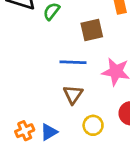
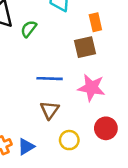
brown square: (92, 30) -> (85, 47), moved

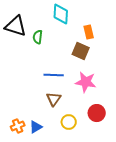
green semicircle: (29, 29) -> (38, 37), turned -32
brown square: (85, 47) -> (81, 51), turned 36

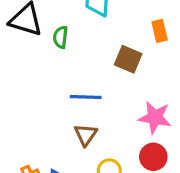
orange rectangle: (89, 32) -> (160, 31), moved
pink star: (86, 82) -> (155, 117), moved

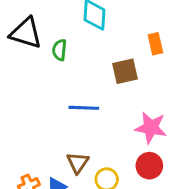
brown square: (128, 59) -> (125, 71), turned -36
brown triangle: (86, 135) -> (78, 163), moved

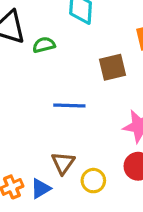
green semicircle: (59, 50) -> (44, 45), turned 70

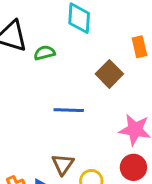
brown square: (113, 67) -> (109, 74), turned -32

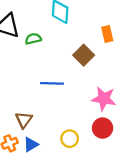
brown triangle: (63, 164) -> (24, 120), moved

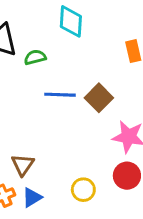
brown square: (84, 55) -> (99, 98), moved
blue line: (52, 83) -> (60, 95), moved

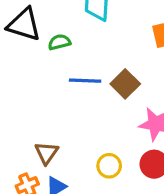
yellow circle: (83, 190) -> (109, 166), moved

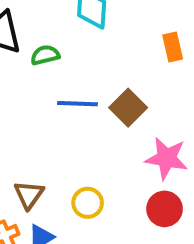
yellow circle: (109, 166) -> (88, 203), moved

